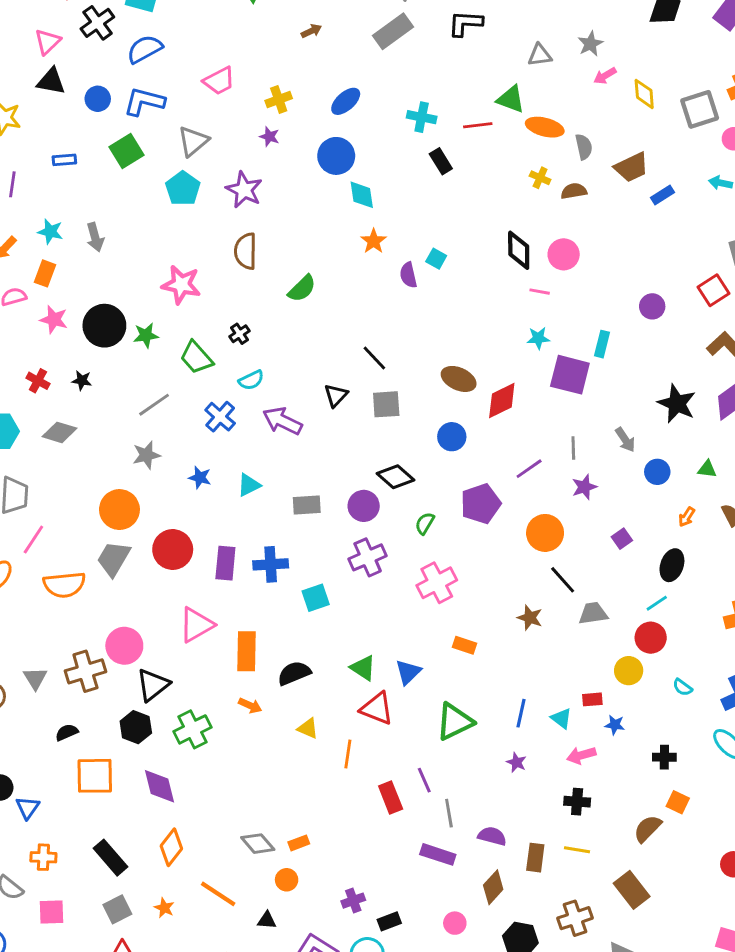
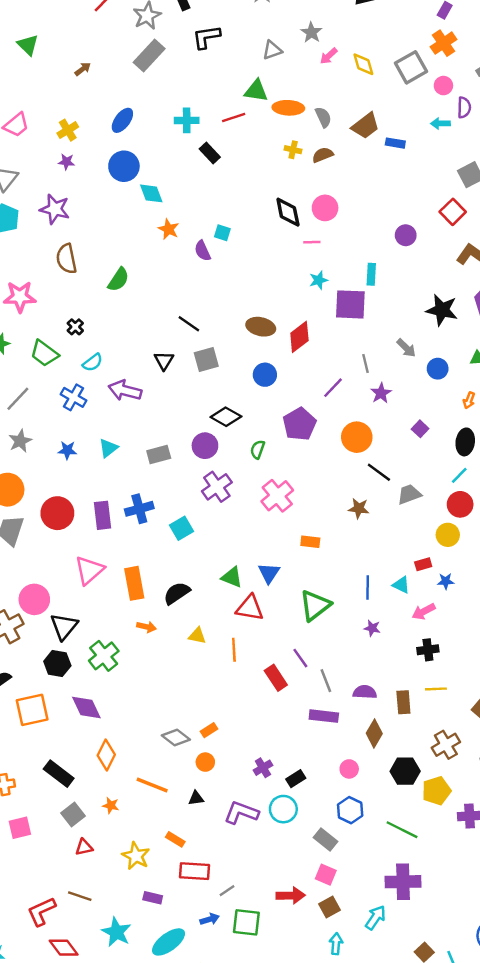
blue rectangle: (663, 195) -> (395, 143), turned 54

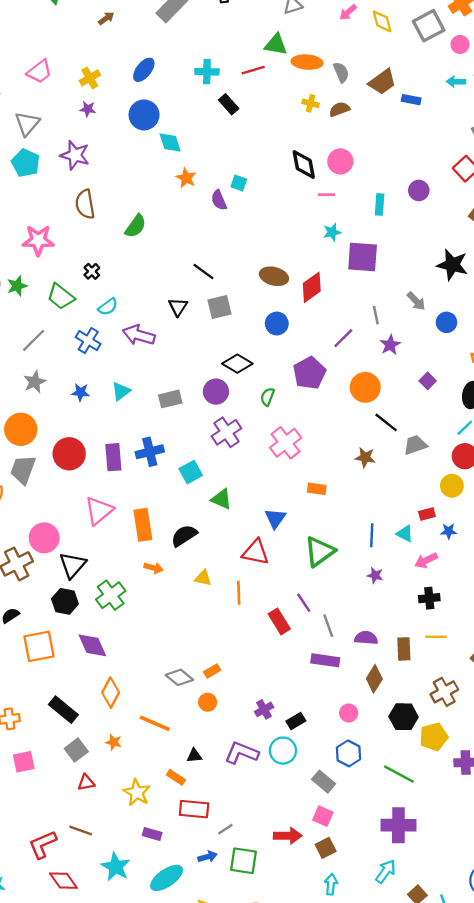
cyan rectangle: (371, 274) -> (380, 204), moved
green triangle: (232, 577) -> (221, 499), moved
black triangle: (196, 798) -> (194, 756), moved
cyan arrow: (376, 918) -> (386, 871), moved

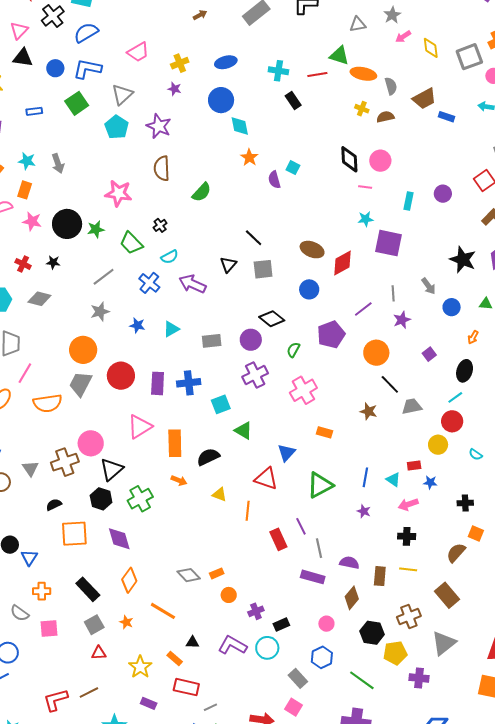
blue ellipse: (144, 70) -> (226, 62), turned 30
orange circle: (208, 702) -> (229, 595), moved
brown line: (81, 831) -> (89, 693), turned -54

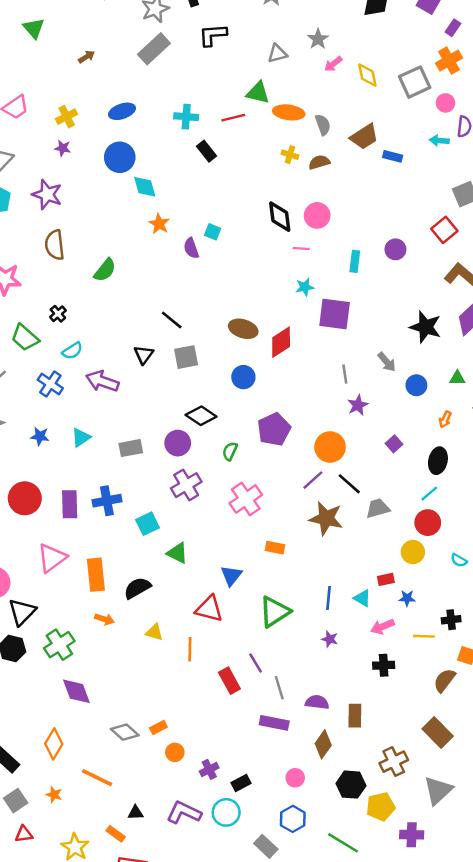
purple line: (363, 309) -> (313, 480), moved
brown star: (369, 411) -> (326, 518), size x1.6
purple diamond: (119, 539) -> (76, 691), moved
yellow line: (408, 569) -> (424, 636), moved

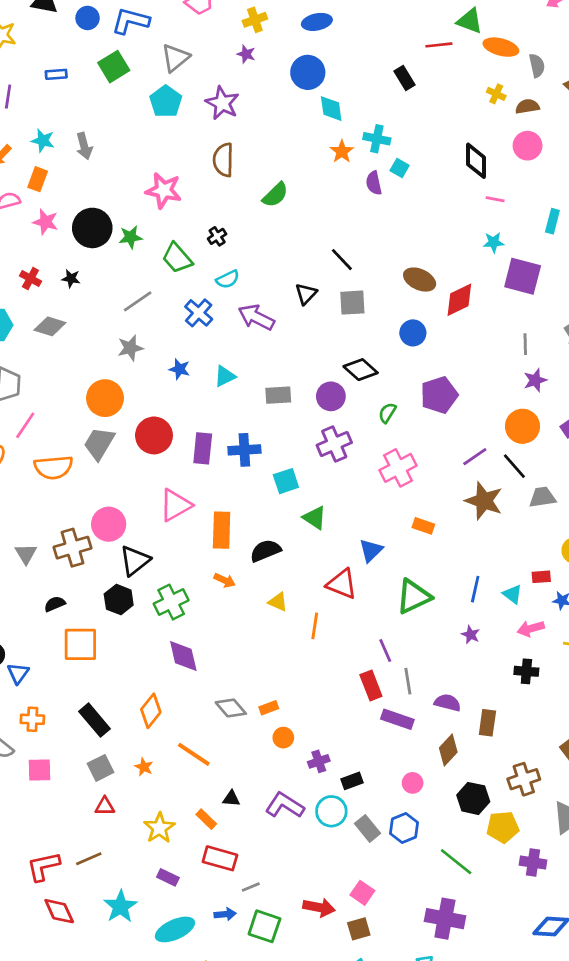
cyan cross: (186, 117) -> (377, 139), moved
pink circle: (317, 215) -> (528, 146), moved
orange circle: (330, 447) -> (522, 426), moved
red rectangle: (229, 681) -> (371, 686), moved
gray rectangle: (266, 846) -> (367, 828), moved

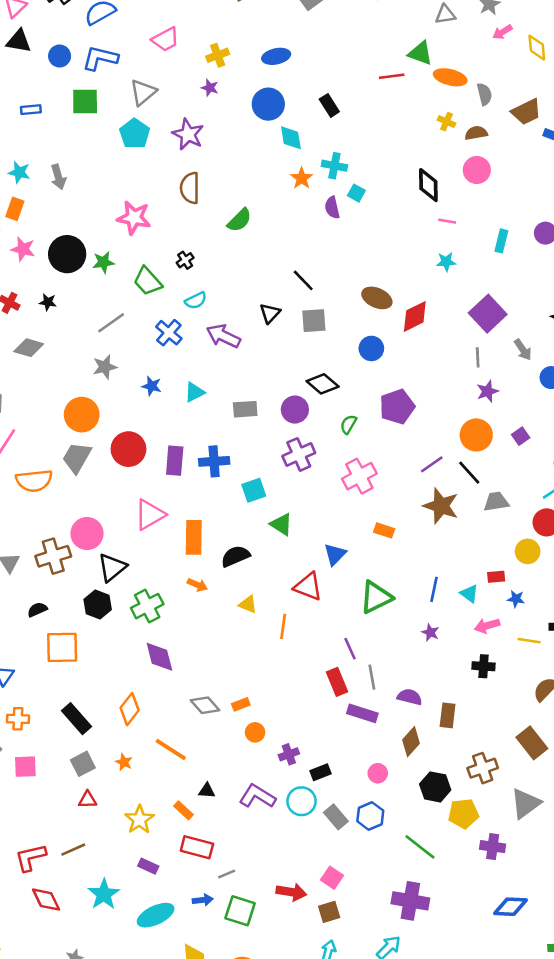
green square: (114, 67) -> (85, 101), turned 32
black rectangle: (405, 78) -> (329, 105), moved
purple square: (523, 276) -> (488, 314), moved, turned 33

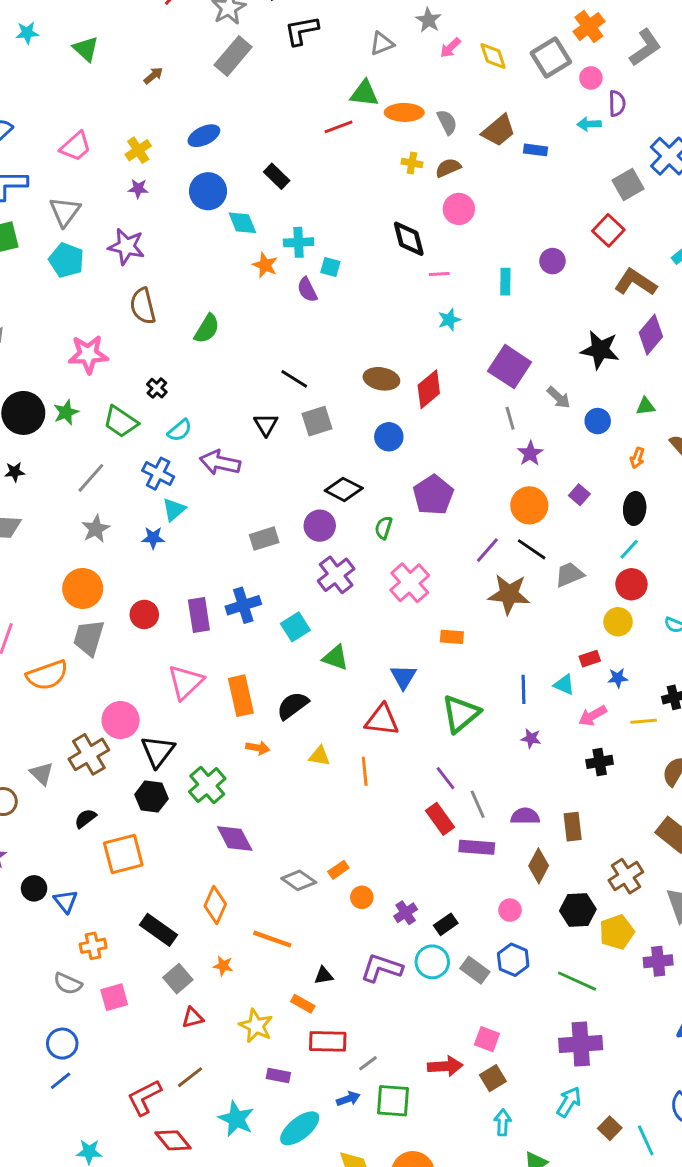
cyan triangle: (194, 392) -> (174, 510), moved
red circle: (128, 449) -> (144, 615), size x0.7

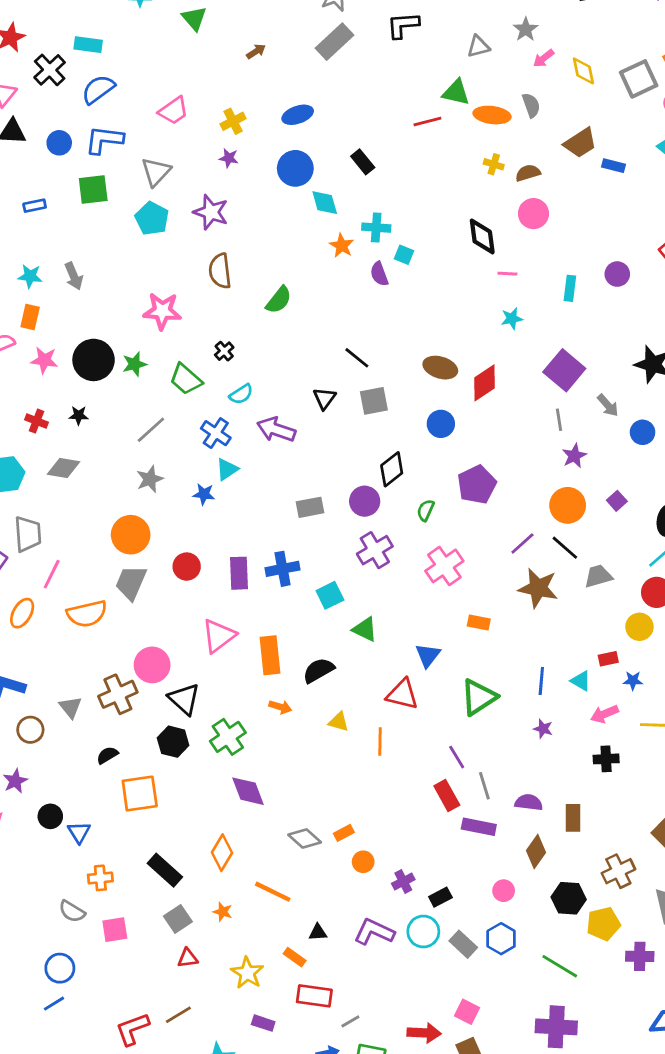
gray semicircle: (447, 122) -> (531, 105), moved
black diamond: (344, 489) -> (392, 469), turned -72
black triangle: (158, 751) -> (184, 699), turned -32

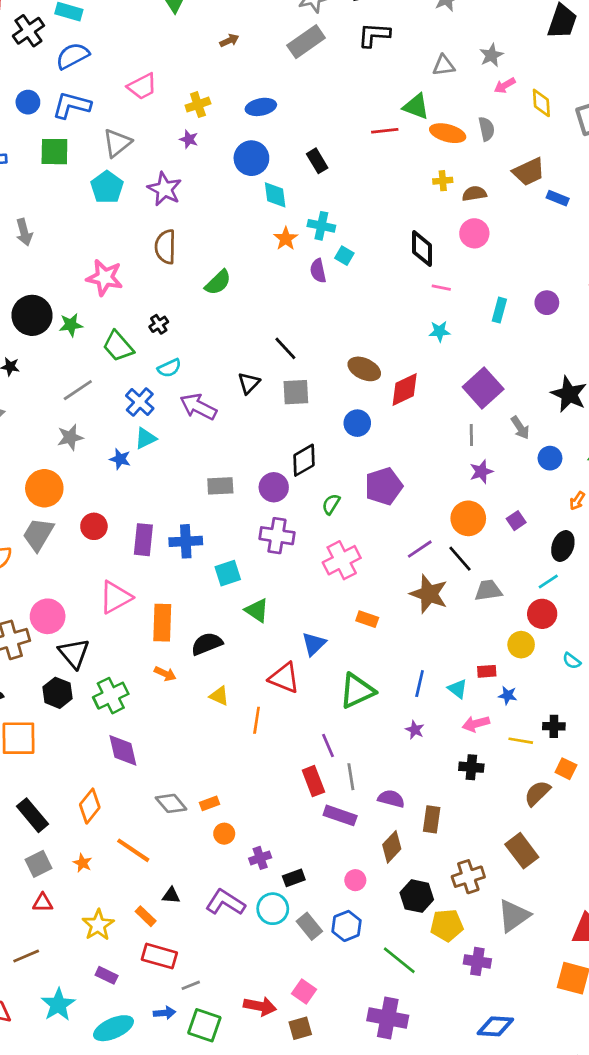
yellow cross: (494, 164) -> (443, 181), turned -30
purple cross: (375, 550) -> (277, 536), turned 32

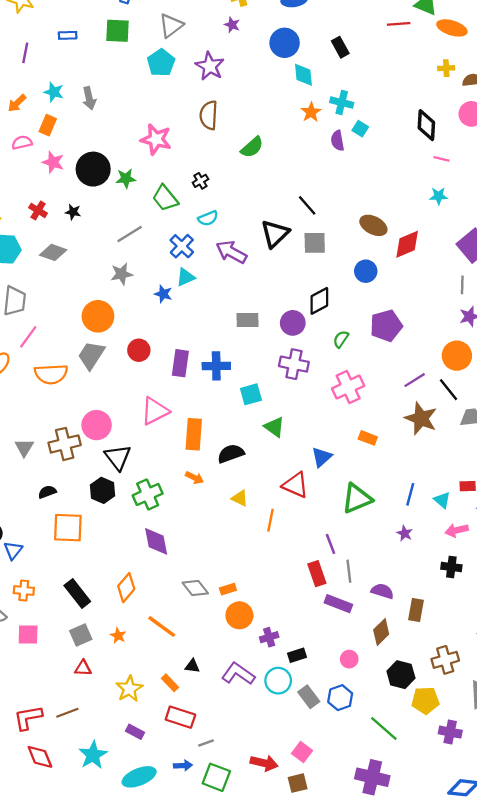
black triangle: (249, 383) -> (275, 234), size x1.5
orange circle: (224, 834) -> (239, 615), size x1.5

